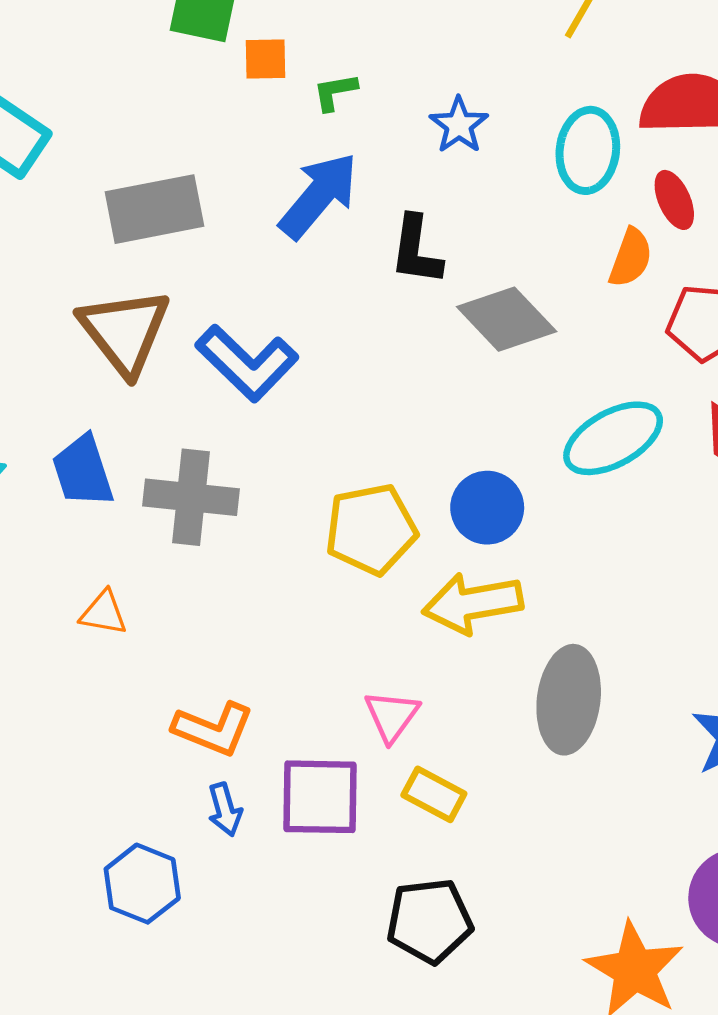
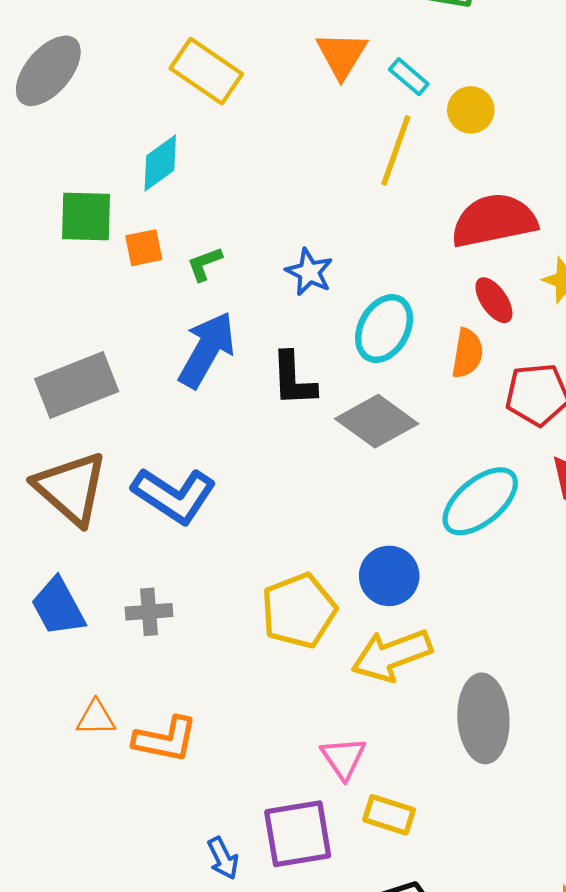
cyan ellipse: (588, 150) -> (384, 329), moved, turned 32
gray cross: (191, 497) -> (149, 612), size x0.6
orange L-shape: (213, 729) -> (165, 739), moved

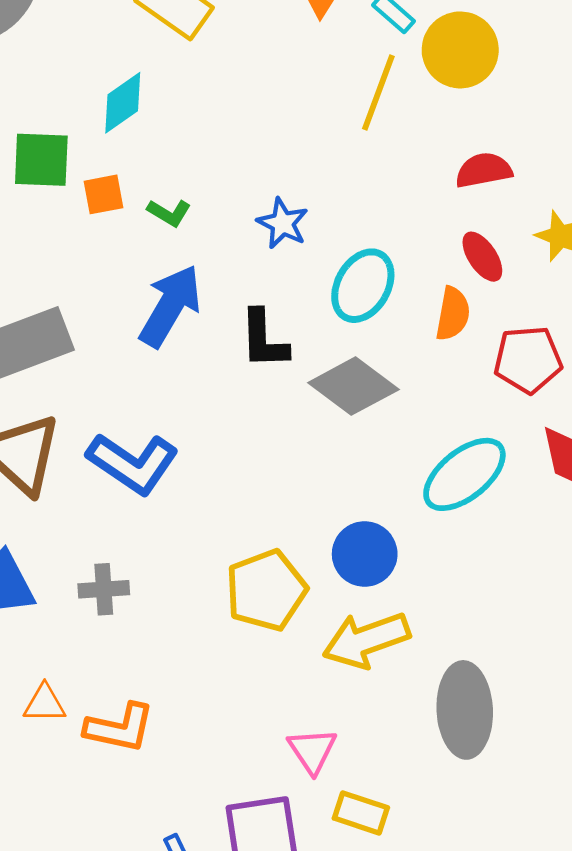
yellow circle: (471, 110) -> (460, 50), size x1.5
red semicircle: (494, 221) -> (484, 170), size x0.6
green L-shape: (205, 264) -> (169, 213), turned -129

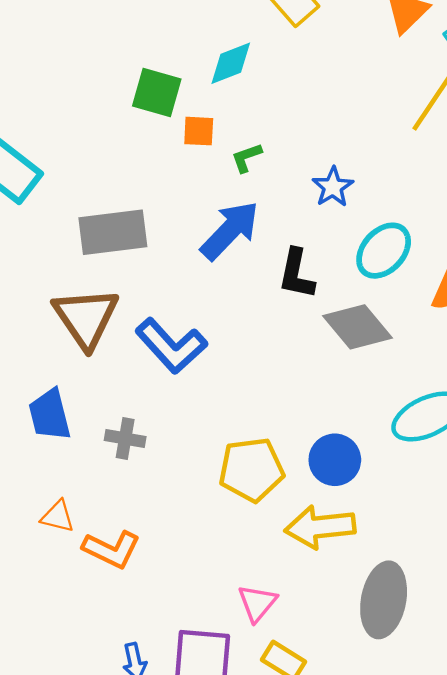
green L-shape: (169, 213) -> (246, 158), turned 116

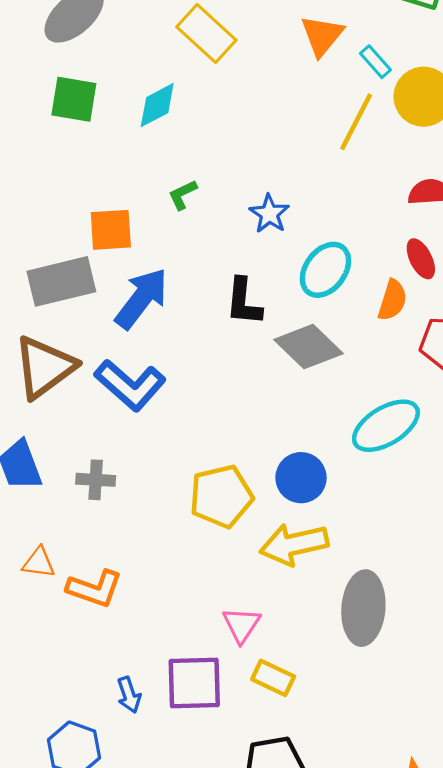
green square: (157, 92) -> (74, 99), moved
orange square: (199, 131) -> (111, 230), moved, size x1.4
blue arrow: (230, 230) -> (141, 298), moved
brown triangle: (86, 318) -> (44, 367), turned 34

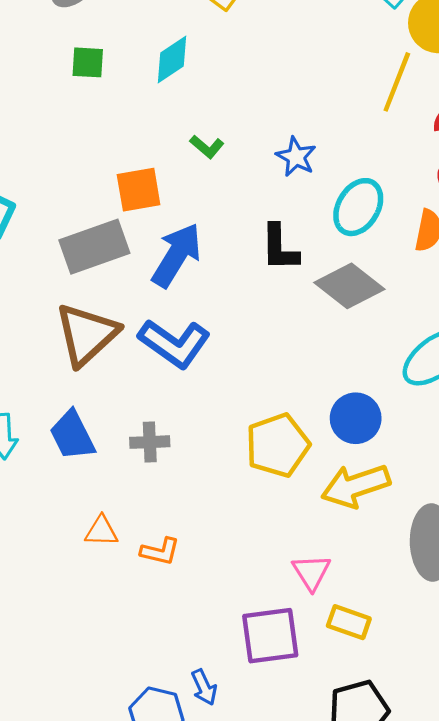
green square: (74, 99) -> (88, 62), size x0.7
yellow line: (356, 122) -> (397, 82), moved
green L-shape: (183, 195) -> (207, 147), turned -108
orange L-shape: (95, 589) -> (160, 551), size x0.7
blue arrow: (129, 695) -> (204, 687), moved

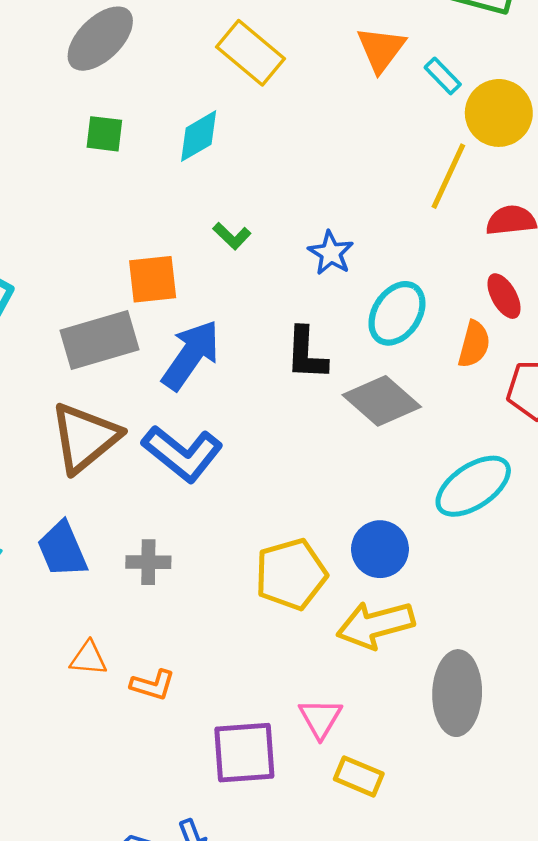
purple square: (270, 636) -> (244, 753), moved

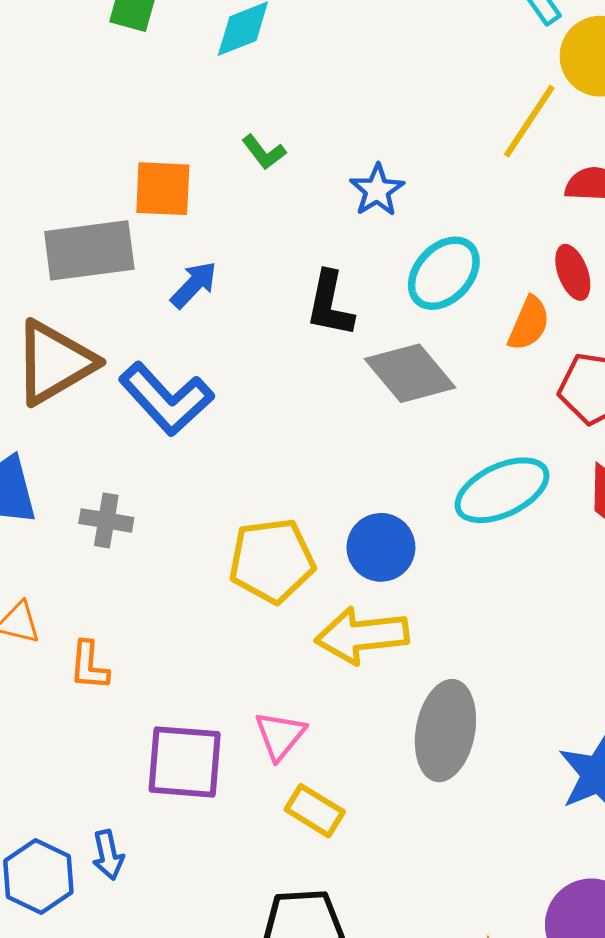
blue arrow: (191, 355) -> (194, 285), size x0.6
orange L-shape: (153, 685) -> (89, 666), turned 69

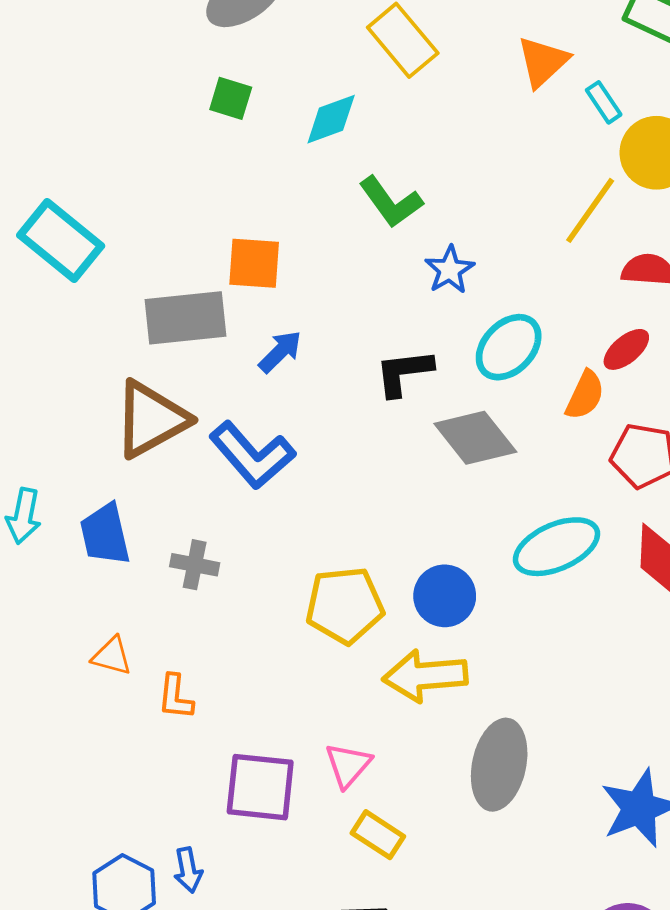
green L-shape: (264, 152) -> (391, 202), moved, size x1.6
red ellipse: (573, 272) -> (626, 349), turned 69
black L-shape: (330, 304) -> (404, 373), turned 70

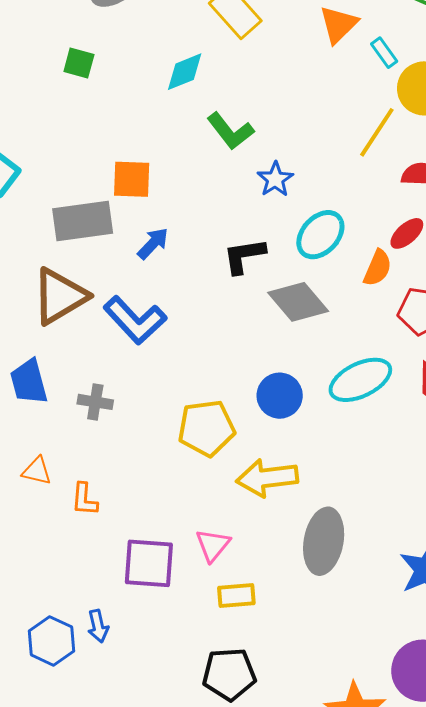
green square: (231, 98) -> (79, 63), moved
blue circle: (445, 596) -> (280, 396), moved
yellow rectangle: (378, 835) -> (236, 596), turned -36

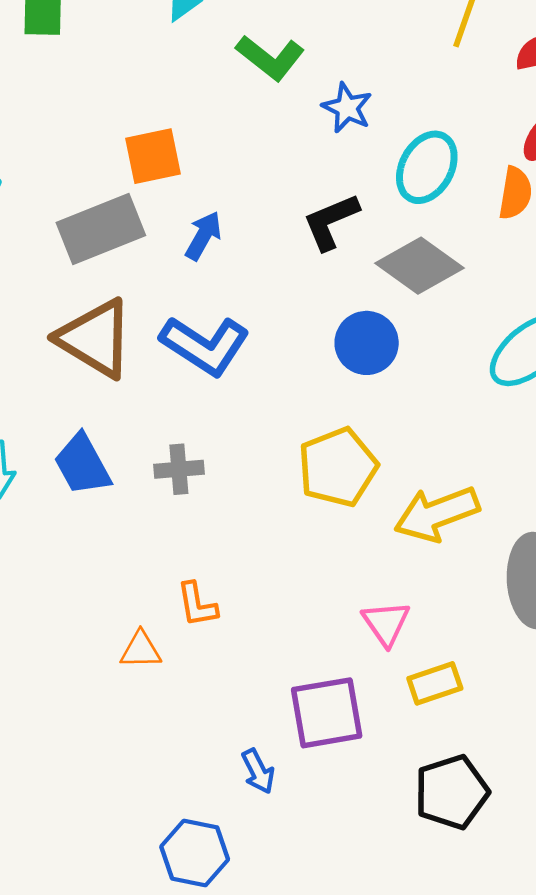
brown triangle: (60, 296) -> (95, 338), turned -44
blue circle: (280, 396) -> (367, 343), moved
orange triangle: (37, 471) -> (141, 650), moved
purple square: (149, 563) -> (327, 713), moved
blue hexagon: (51, 641) -> (195, 853), moved

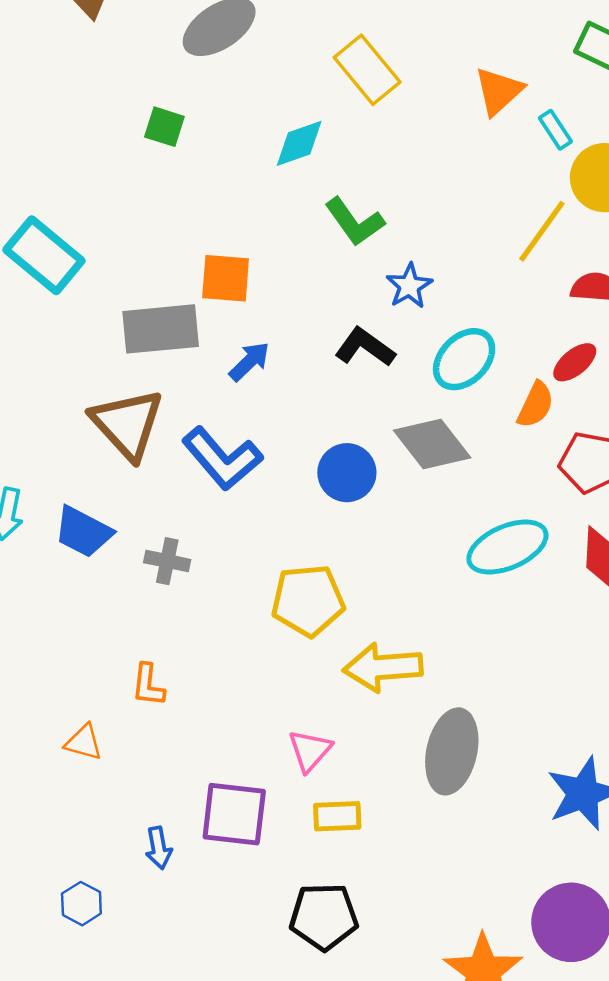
black L-shape: (331, 222) -> (365, 347), moved, turned 42
blue circle: (367, 343) -> (347, 473), moved
blue trapezoid: (82, 464) -> (83, 532), turned -50
orange triangle: (141, 650) -> (84, 742), moved
blue hexagon: (195, 853) -> (81, 904), size x0.7

